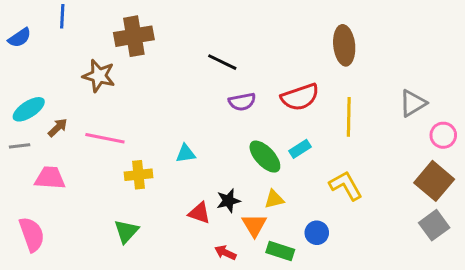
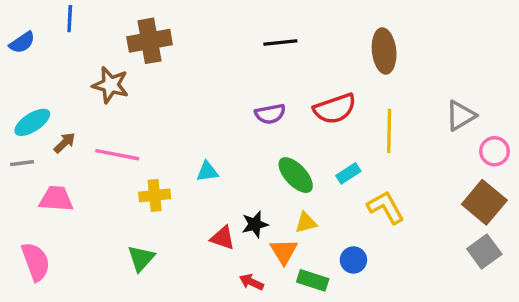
black line: (222, 62) -> (280, 42), moved, turned -32
cyan rectangle: (300, 149) -> (348, 173), moved

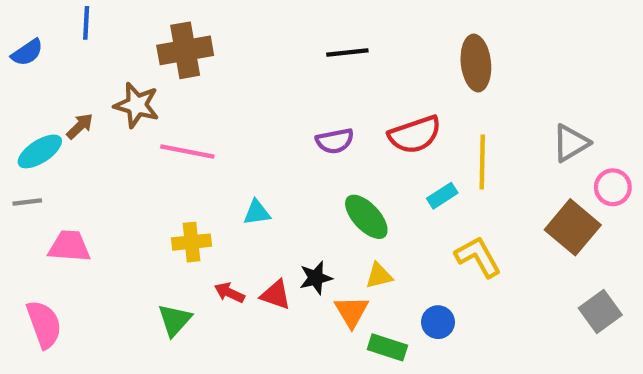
brown arrow: (65, 143) -> (80, 126), moved
pink line: (117, 155) -> (187, 151), moved
cyan rectangle: (348, 173) -> (442, 196), moved
brown square: (484, 202) -> (573, 227), moved
red arrow: (251, 282) -> (229, 293), moved

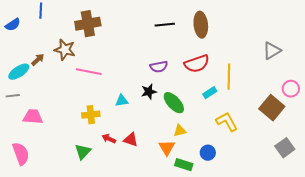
brown ellipse: (476, 63) -> (201, 25), moved
gray triangle: (571, 143) -> (272, 51), moved
black star: (316, 278) -> (149, 92), moved

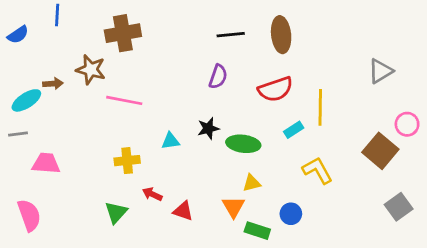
brown arrow: (38, 60) -> (53, 84), turned 40
purple semicircle: (159, 67) -> (218, 77), moved, turned -60
green ellipse: (174, 103) -> (243, 144), turned -40
red triangle: (131, 140) -> (183, 211), moved

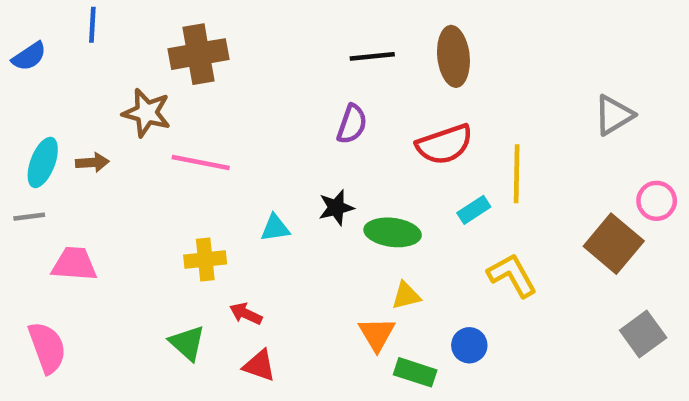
brown arrow: (53, 84) -> (92, 162), moved
cyan ellipse: (26, 100) -> (43, 162), turned -36
red triangle: (183, 211) -> (259, 366), moved
green triangle: (116, 212) -> (187, 343), turned -30

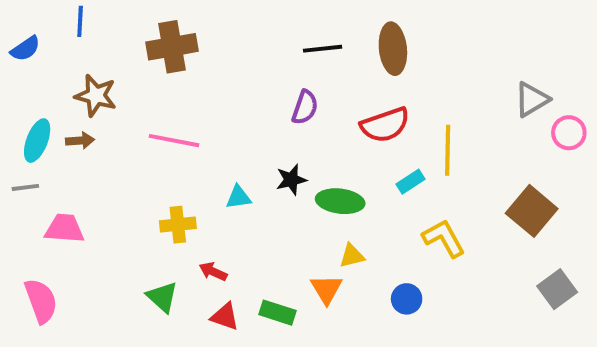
brown star: (147, 113) -> (96, 96), moved
pink circle: (657, 201) -> (569, 133), moved
green rectangle: (415, 372) -> (278, 313), moved

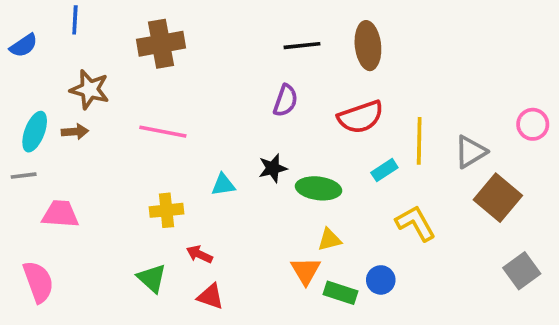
gray triangle: (532, 99) -> (470, 152), moved
green rectangle: (278, 313) -> (340, 293), moved

